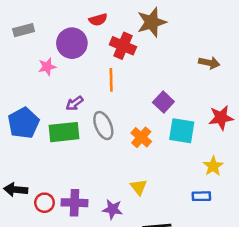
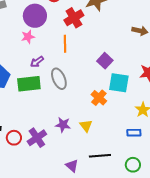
red cross: (123, 46) -> (74, 18), turned 36
pink star: (47, 67) -> (28, 37), moved
orange cross: (141, 137) -> (99, 98), moved
purple cross: (75, 203) -> (37, 138), turned -36
purple star: (112, 209) -> (63, 125), moved

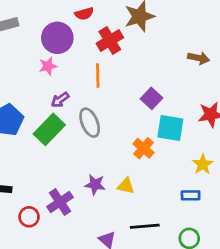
green rectangle: (29, 84) -> (49, 129), turned -40
yellow triangle: (86, 126) -> (126, 186), turned -40
red circle: (14, 138) -> (29, 217), moved

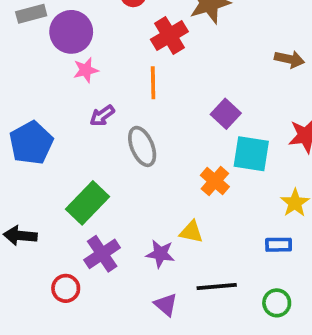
purple circle: (57, 38) -> (71, 32), moved
green rectangle: (49, 129) -> (88, 203), moved
purple star: (95, 185) -> (160, 254), moved
red circle: (29, 217) -> (66, 288), moved

